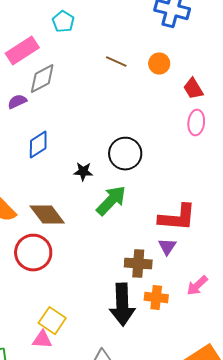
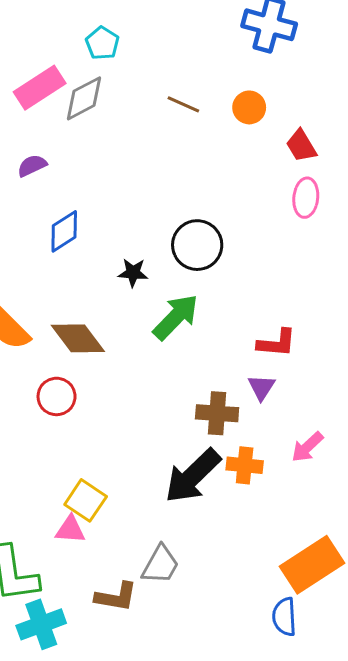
gray diamond: (42, 79) -> (84, 98), moved
red L-shape: (177, 218) -> (277, 343), size x0.7
red circle: (33, 253) -> (57, 396), size x0.7
black arrow: (122, 305) -> (193, 476), turned 48

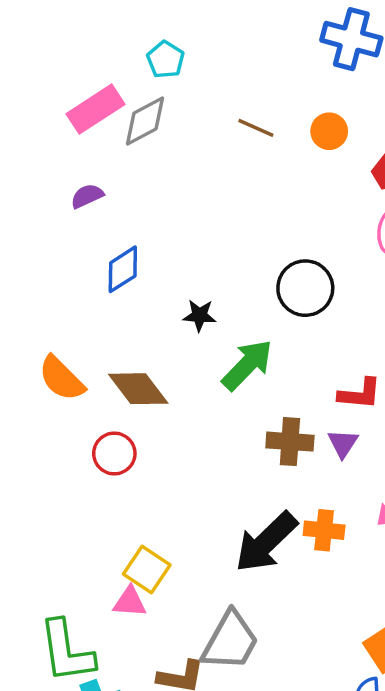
black circle: (197, 245) -> (305, 288), moved
brown cross: (217, 413) -> (290, 442), moved
gray trapezoid: (160, 565) -> (230, 641), size x1.4

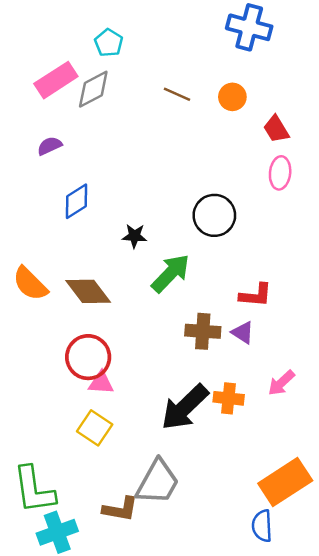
purple triangle: (343, 443) -> (243, 333), turned -30
red circle: (114, 454) -> (88, 357), moved, size x1.4
pink triangle: (130, 602) -> (101, 383), moved

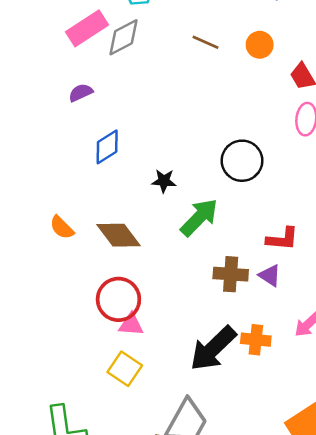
orange semicircle: (30, 284) -> (62, 228), size x0.7

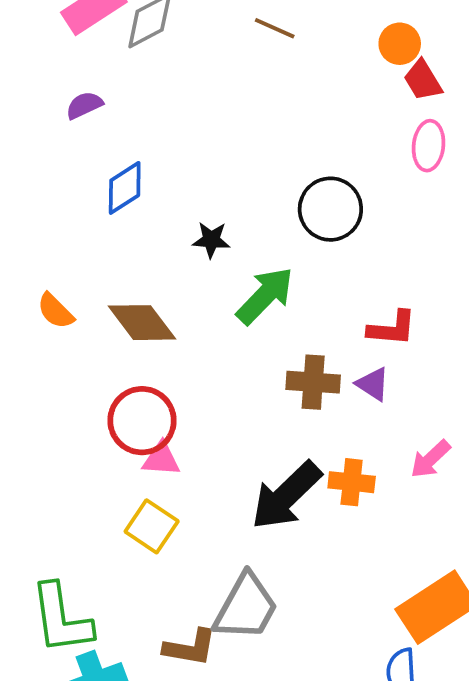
orange circle: (260, 45) -> (400, 44), moved

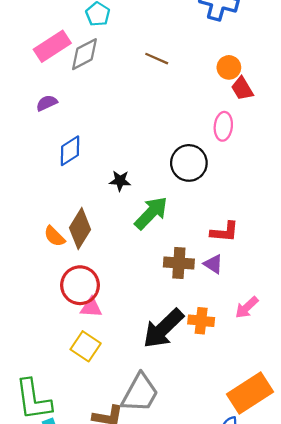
pink ellipse: (429, 146) -> (223, 126), moved
orange semicircle: (55, 311) -> (54, 236), moved
brown diamond: (142, 323) -> (80, 229), turned 69

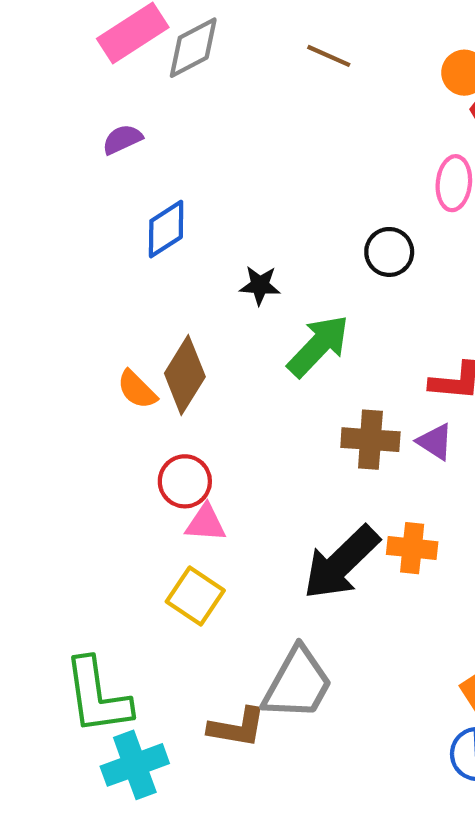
black circle: (189, 163) -> (389, 252), size x0.7
red circle: (80, 285) -> (185, 481), size x0.7

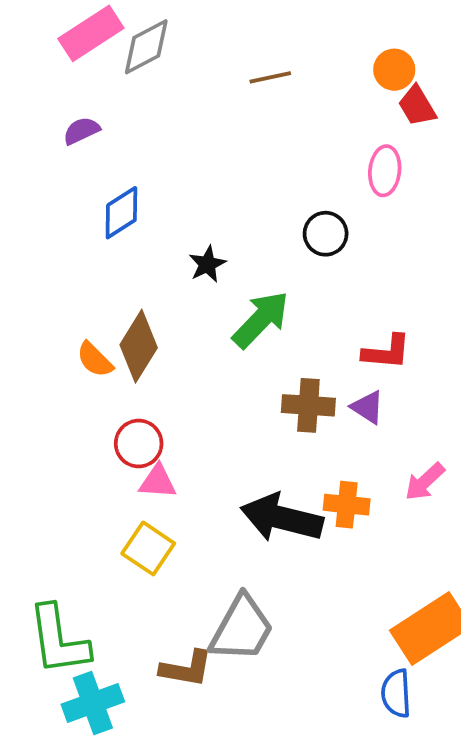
brown line: (329, 56) -> (270, 77), moved, turned -36
black star: (260, 285) -> (207, 264), turned -30
black arrow: (341, 563) -> (282, 518), turned 58

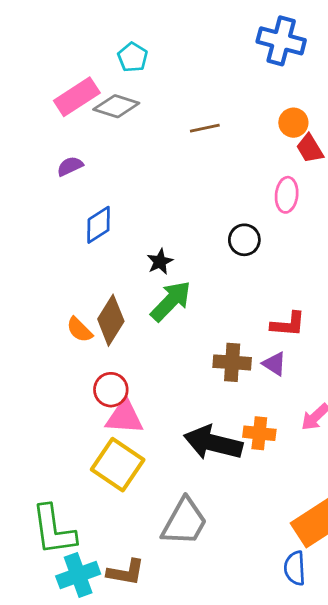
gray diamond: (146, 47) -> (116, 106), turned 45
green arrow: (261, 320) -> (171, 301), moved
pink triangle: (158, 482) -> (124, 417), size x1.4
yellow square: (148, 548) -> (118, 465), size x1.4
brown L-shape: (186, 669) -> (126, 572), moved

